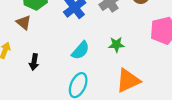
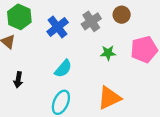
green star: (116, 45) -> (108, 53), moved

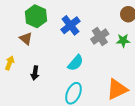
gray cross: (91, 21) -> (100, 36), moved
green star: (108, 53) -> (123, 41), moved

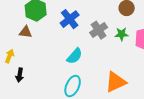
brown triangle: (26, 39) -> (26, 32), turned -32
black arrow: (35, 73) -> (20, 75), moved

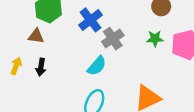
gray cross: (99, 30) -> (113, 39), moved
black arrow: (20, 75) -> (41, 67), moved

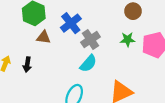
brown triangle: (36, 36) -> (44, 37), moved
cyan semicircle: (97, 66) -> (88, 64), moved

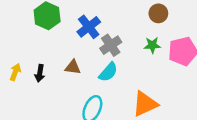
brown triangle: (44, 37) -> (73, 67), moved

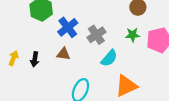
blue cross: (89, 27) -> (68, 27), moved
cyan semicircle: (108, 72) -> (109, 58), moved

